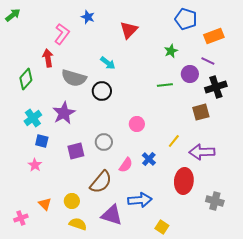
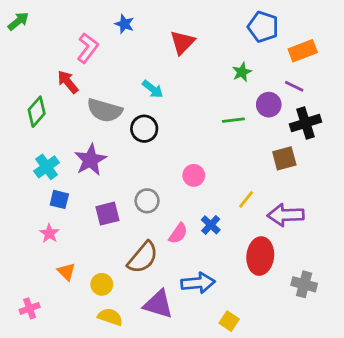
red arrow: (48, 58) -> (68, 82), turned -30
orange triangle: (45, 204) -> (66, 272), moved

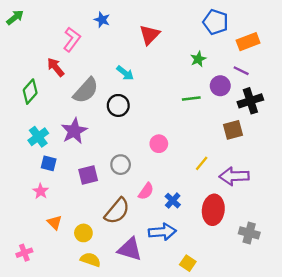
gray semicircle: (105, 110) -> (86, 90), turned -64
blue cross: (211, 225) -> (173, 201), moved

